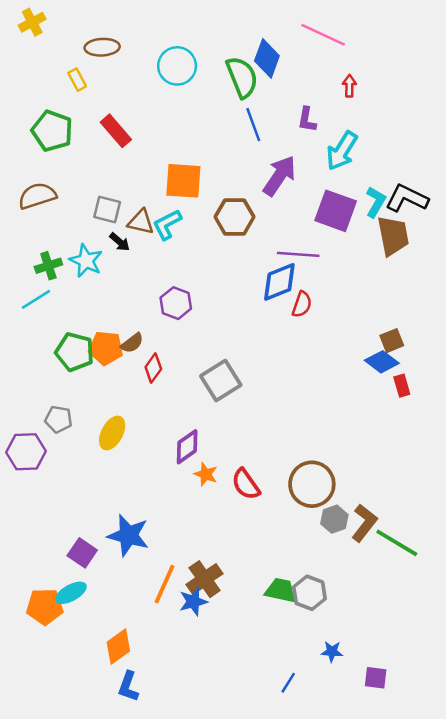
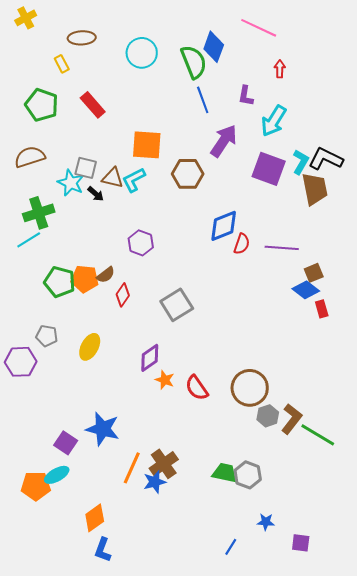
purple line: (298, 254) -> (282, 248), moved
cyan star: (86, 261) -> (71, 183), moved
green cross: (48, 266) -> (39, 213), size x1.4

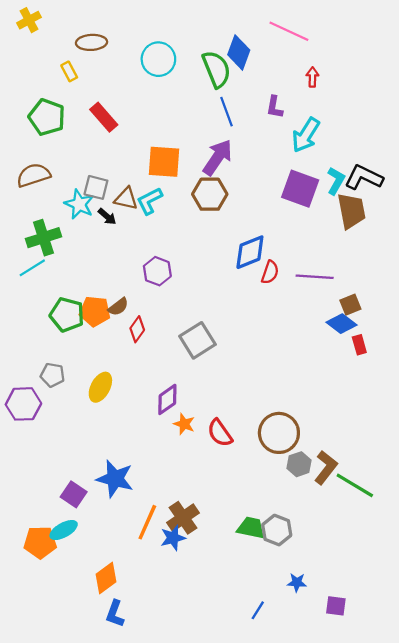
purple arrow: (224, 141) -> (218, 157), moved

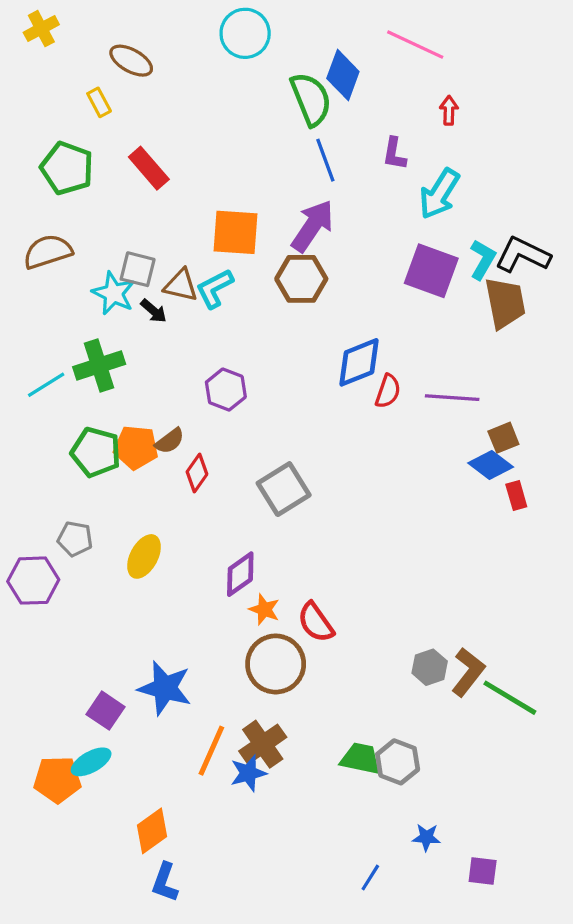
brown ellipse: (91, 42) -> (131, 61), turned 32
cyan circle: (158, 59) -> (245, 33), moved
green cross: (44, 238) -> (99, 366), moved
brown circle: (279, 433) -> (276, 664), moved

